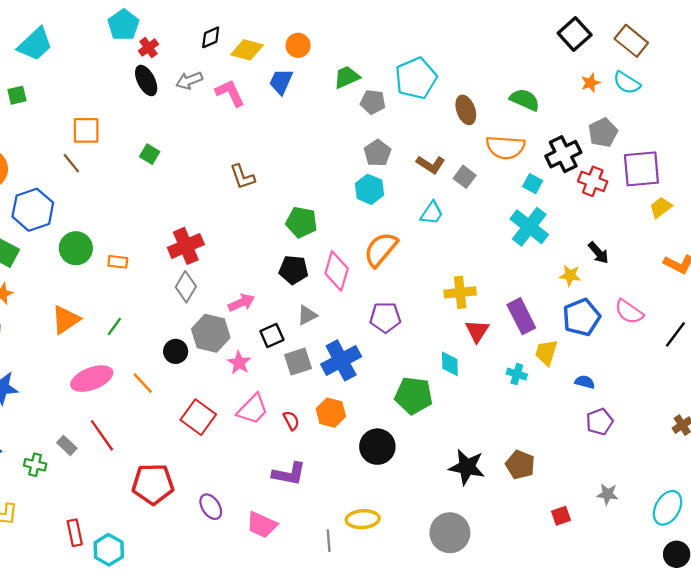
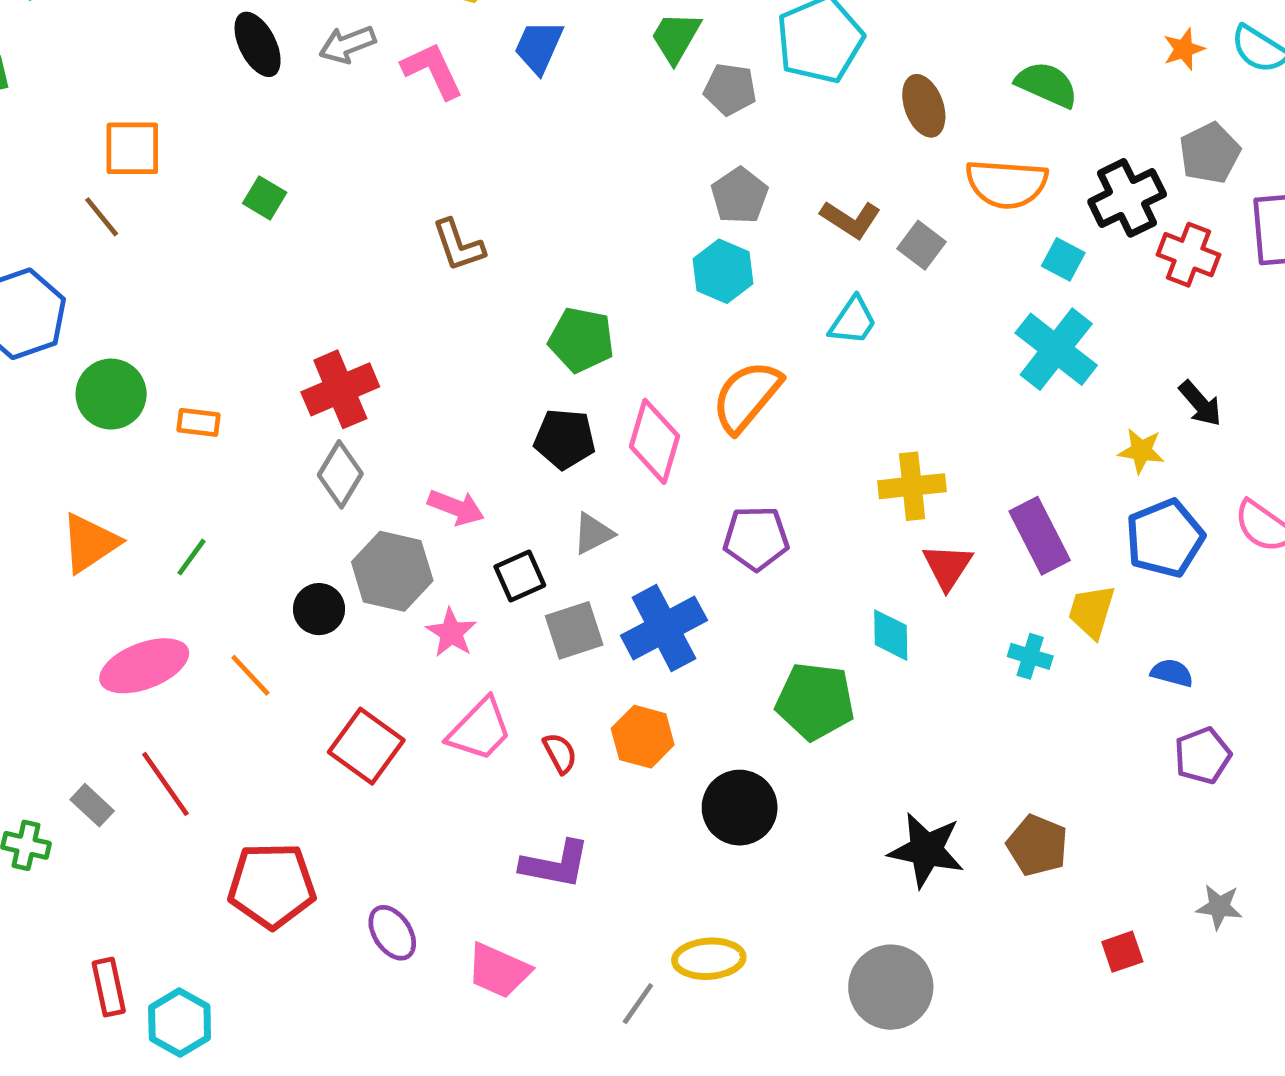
green trapezoid: (347, 77) -> (676, 37), turned -36
pink arrow: (241, 303) -> (456, 507), turned 45
gray line: (329, 541) -> (638, 1004), turned 40

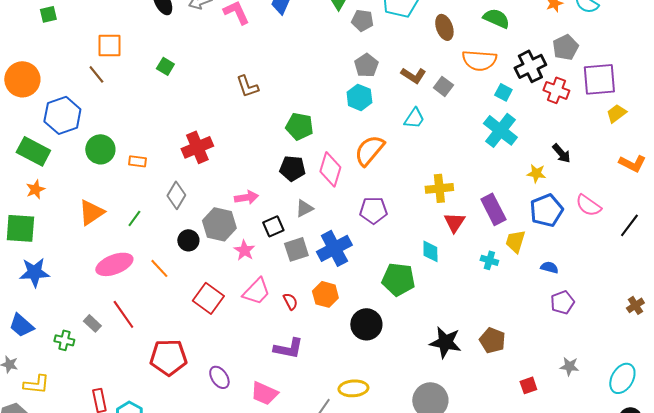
gray diamond: (340, 474) -> (176, 195), moved
pink arrow: (456, 507) -> (246, 197), turned -30

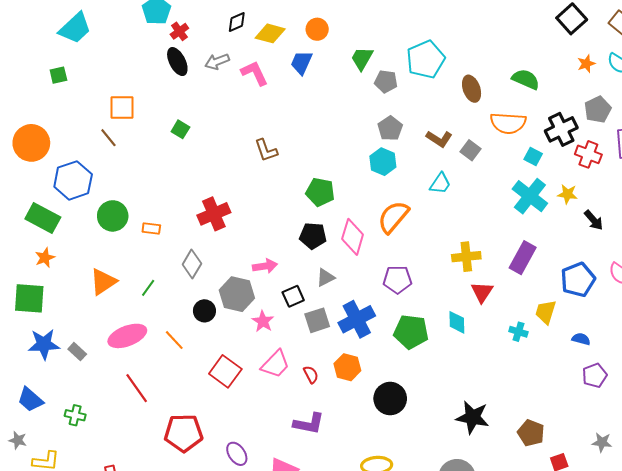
yellow star: (536, 173) -> (568, 194), moved
purple rectangle: (493, 209) -> (523, 258), moved, turned 56
green pentagon: (398, 279) -> (411, 332), moved
gray rectangle: (92, 323) -> (77, 352), moved
brown pentagon: (492, 340) -> (531, 433), moved

